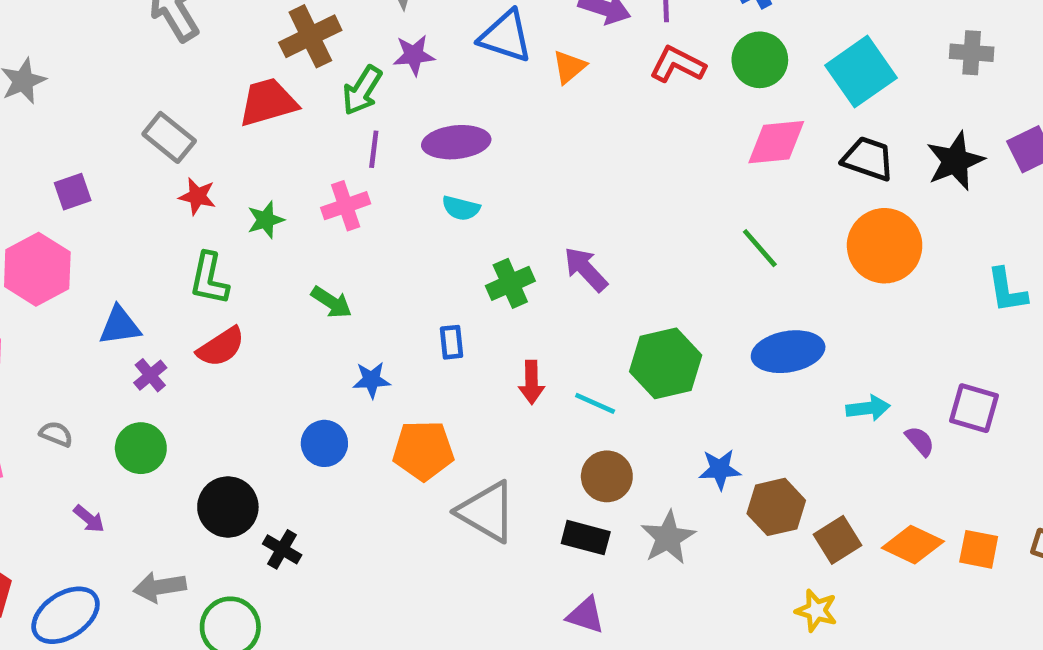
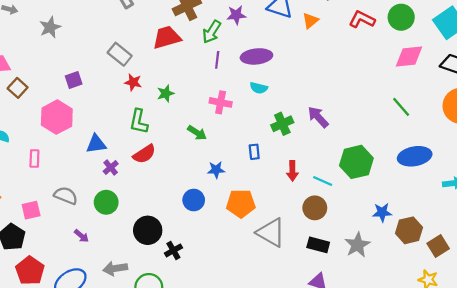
pink cross: (346, 206) -> (221, 102), moved, turned 30
gray semicircle: (56, 434) -> (66, 196), size x1.5
brown circle: (607, 476) -> (315, 208), moved
black cross: (282, 549) -> (173, 250), turned 30

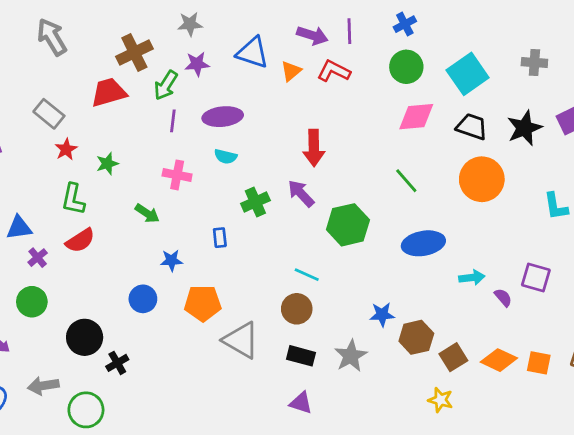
red L-shape: (362, 19) -> (334, 71), moved
red star: (133, 82) -> (66, 149), turned 30
green hexagon: (356, 162) -> (348, 225), moved
red arrow: (292, 171) -> (314, 148), moved, size x1.4

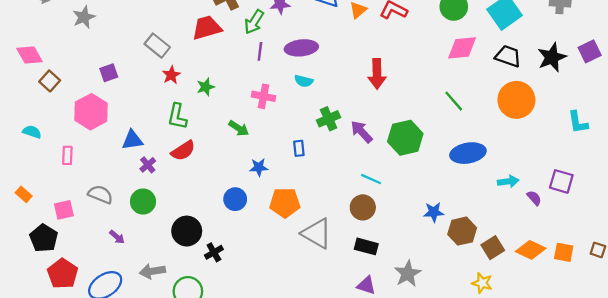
purple arrow: (301, 193) -> (362, 132), moved
gray star: (351, 356) -> (408, 274), moved

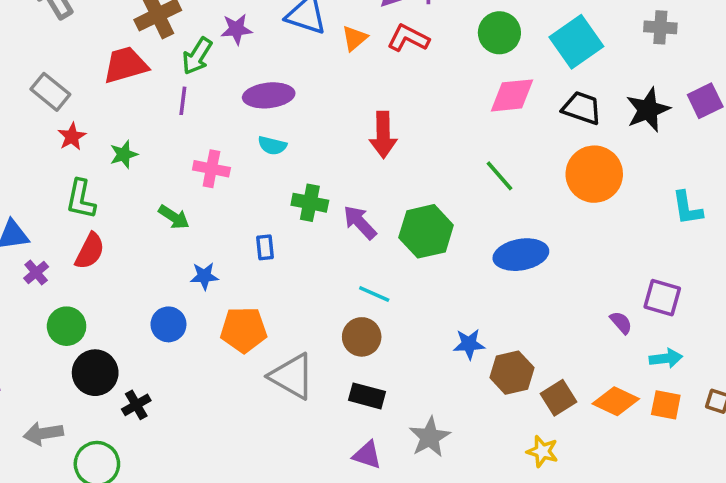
purple line: (260, 51) -> (183, 101), moved
green cross: (329, 119) -> (310, 203), turned 35
red semicircle: (183, 151) -> (90, 251), turned -30
cyan arrow: (508, 181) -> (666, 358), moved
green circle: (143, 202) -> (67, 326), moved

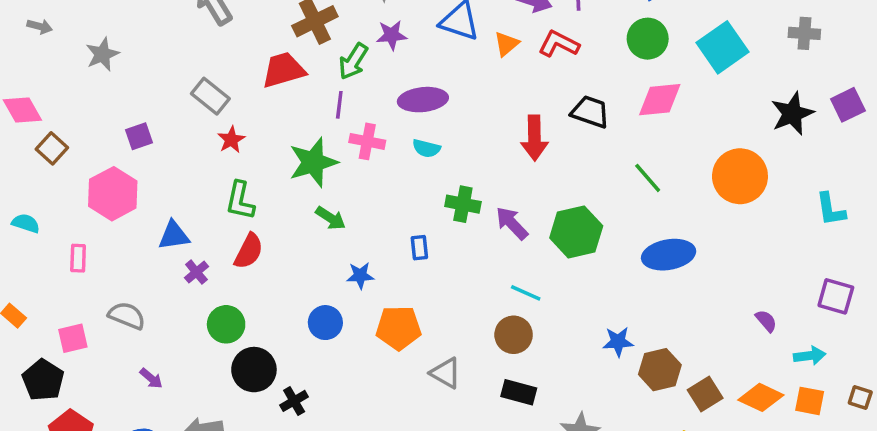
black trapezoid: (582, 108) -> (590, 112), moved
green star: (124, 154) -> (313, 162), moved, size x1.8
pink cross: (211, 169) -> (367, 141), moved
purple square: (662, 298) -> (836, 296), moved
gray triangle: (292, 376) -> (446, 373), size x0.7

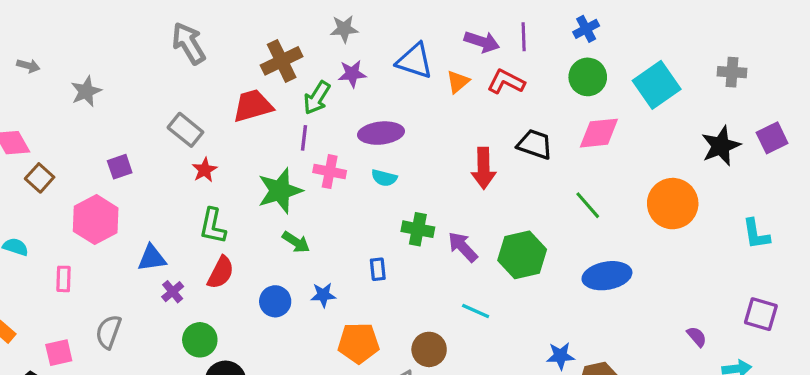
gray semicircle: (127, 316) -> (108, 332), turned -92
blue circle: (325, 323) -> (275, 301), moved
brown circle: (514, 335) -> (429, 349), moved

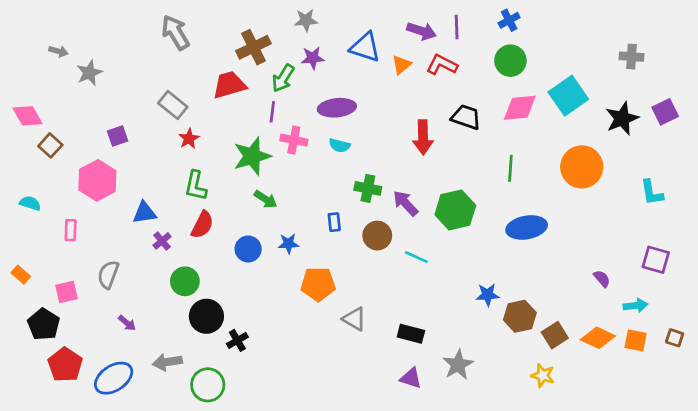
gray arrow: (28, 66) -> (58, 51), moved
cyan square: (657, 85) -> (568, 96), moved
green line: (588, 205) -> (510, 168), turned 45
brown circle: (429, 349) -> (377, 236), moved

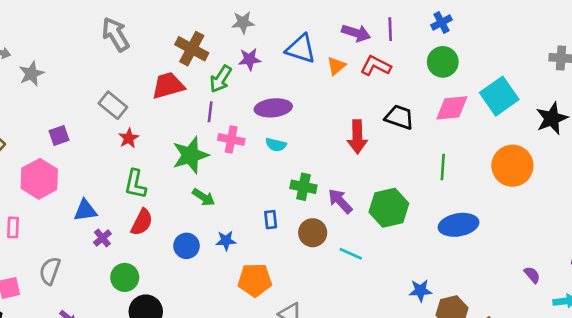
brown cross: (253, 47) -> (192, 49), turned -36

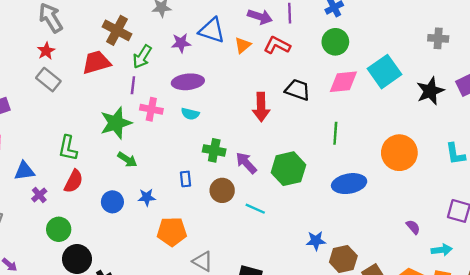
purple star: (250, 59) -> (181, 43), moved
red star: (129, 138) -> (46, 51), moved
orange circle: (512, 166) -> (399, 153), moved

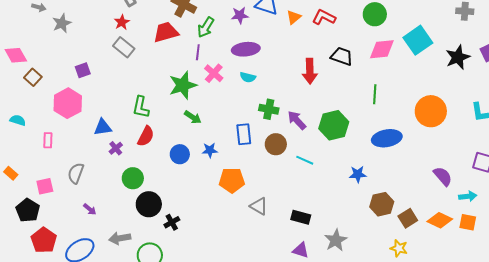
pink cross: (151, 109) -> (214, 73), turned 30
blue rectangle: (186, 179) -> (244, 134), size x1.5
purple semicircle: (413, 227) -> (443, 176), size x1.5
blue star: (316, 241) -> (358, 174), moved

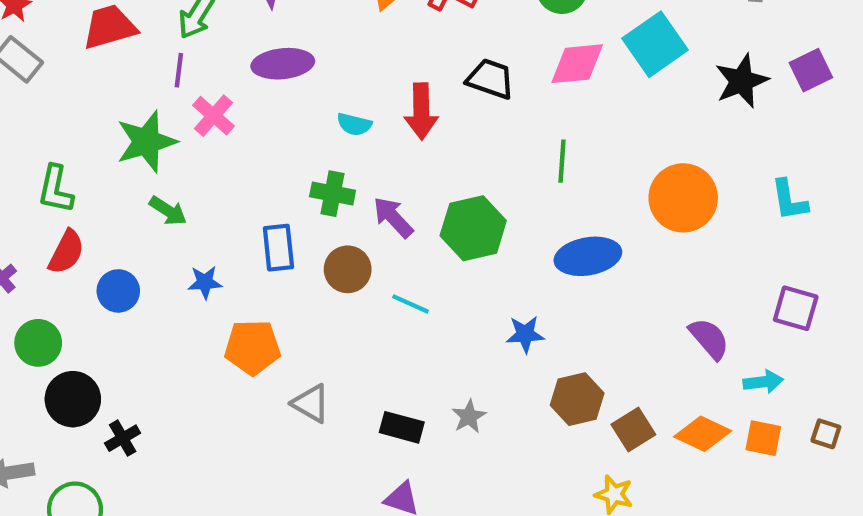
cyan semicircle: (248, 77) -> (354, 124), moved
blue circle: (180, 154) -> (118, 291), moved
gray star: (336, 240) -> (469, 416), moved, size x0.7

